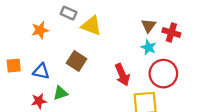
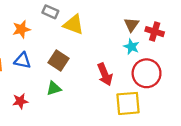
blue triangle: (41, 71) -> (23, 61), moved
green triangle: (61, 93) -> (54, 88), moved

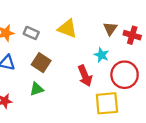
gray rectangle: (50, 12) -> (31, 33), moved
yellow triangle: (74, 25) -> (67, 29), moved
cyan star: (131, 47) -> (101, 55), moved

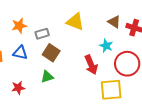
brown triangle: (110, 29) -> (114, 22), turned -32
gray rectangle: (31, 33) -> (42, 34), moved, turned -40

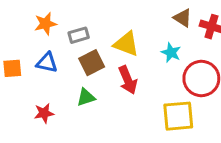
yellow triangle: (75, 22) -> (126, 44), moved
brown square: (51, 53) -> (92, 63), turned 30
red arrow: (91, 65) -> (128, 80), moved

